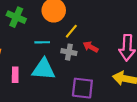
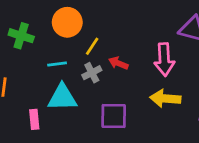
gray cross: (69, 52) -> (92, 73), turned -32
pink rectangle: (15, 75) -> (34, 119), moved

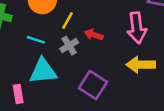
cyan line: (57, 64) -> (36, 40), turned 30
purple square: (114, 116) -> (93, 85), turned 36

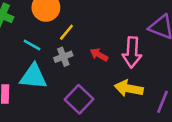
red arrow: (94, 35) -> (99, 55), moved

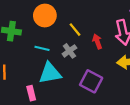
yellow line: (66, 32) -> (75, 30), moved, turned -64
red arrow: (99, 55) -> (97, 41), turned 56

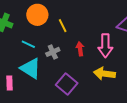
yellow line: (75, 30) -> (63, 26), moved
cyan triangle: (50, 73) -> (31, 68), turned 30

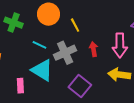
gray cross: (53, 52) -> (65, 53), size x1.5

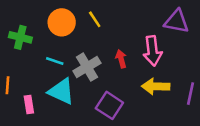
yellow line: (75, 25) -> (95, 19), moved
pink rectangle: (20, 86) -> (29, 105), moved

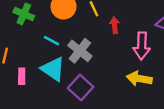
red arrow: (121, 59) -> (115, 25), moved
gray cross: (87, 67) -> (80, 51), turned -30
purple square: (109, 105) -> (81, 87), moved

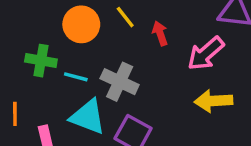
green cross: (24, 14) -> (41, 61), moved
pink arrow: (142, 46) -> (206, 54), turned 60

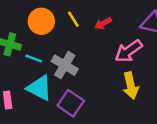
red arrow: (160, 33) -> (103, 23), moved, turned -105
yellow arrow: (213, 101) -> (131, 86), turned -105

